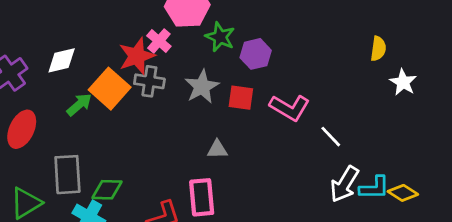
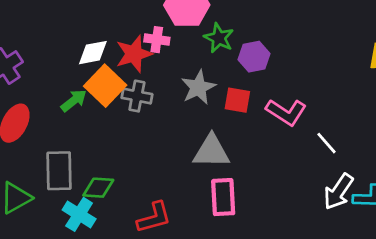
pink cross: (159, 41) -> (157, 40), turned -35
white diamond: (62, 60) -> (93, 53), moved
gray cross: (149, 81) -> (137, 96), moved
gray triangle: (217, 149) -> (211, 151), size x1.8
pink rectangle: (202, 197) -> (223, 197), moved

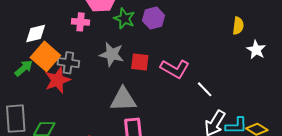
red star: (134, 54) -> (57, 80), moved
purple hexagon: (254, 57) -> (154, 18), moved
gray star: (198, 87) -> (112, 54), turned -30

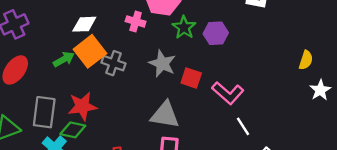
red star: (57, 80) -> (82, 106), moved
white line: (205, 89) -> (243, 126), moved

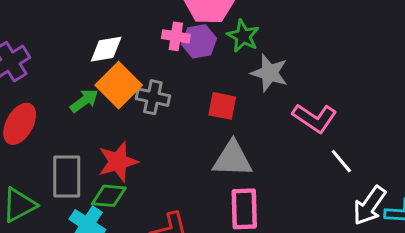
purple hexagon: (216, 33) -> (199, 41), moved
gray star: (162, 64) -> (269, 73), moved
red square: (191, 78) -> (222, 106), moved

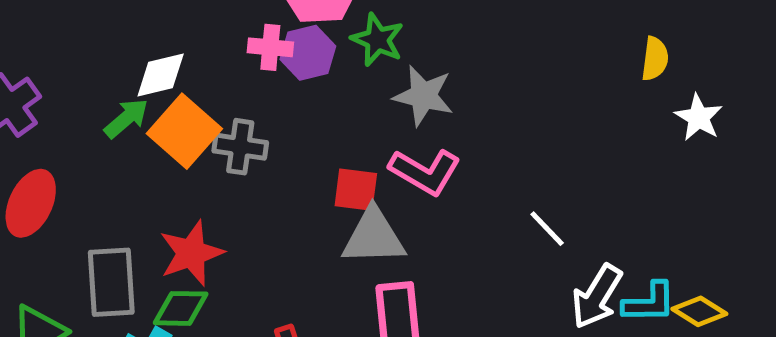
green arrow: (84, 101) -> (126, 118), moved
red square: (222, 106) -> (356, 190), moved
pink L-shape: (315, 118) -> (425, 172), moved

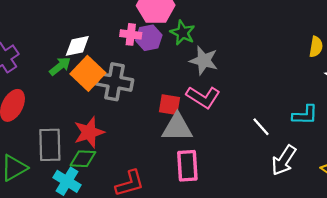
gray cross: (240, 147) -> (115, 82), size x1.4
cyan L-shape: (649, 303) -> (305, 115), moved

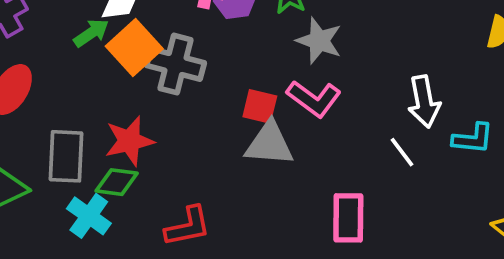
white arrow: (284, 160) -> (424, 102), moved, turned -48
pink rectangle: (187, 166) -> (348, 218), moved

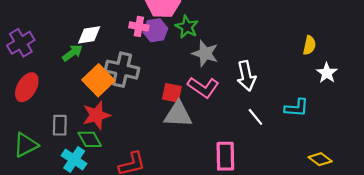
orange square: (134, 48) -> (98, 80), moved
white arrow: (424, 102) -> (246, 76), moved
gray rectangle: (66, 156) -> (60, 125), size x0.7
green diamond: (117, 182) -> (90, 139), turned 55

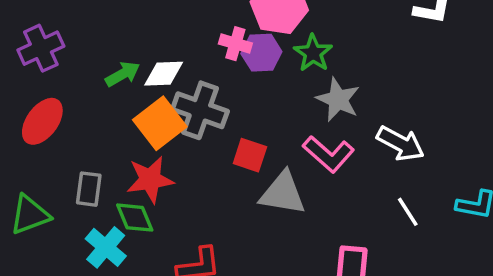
white diamond: (89, 35) -> (164, 74), moved
white arrow: (246, 76) -> (401, 144), turned -56
red square: (172, 93) -> (250, 155), moved

